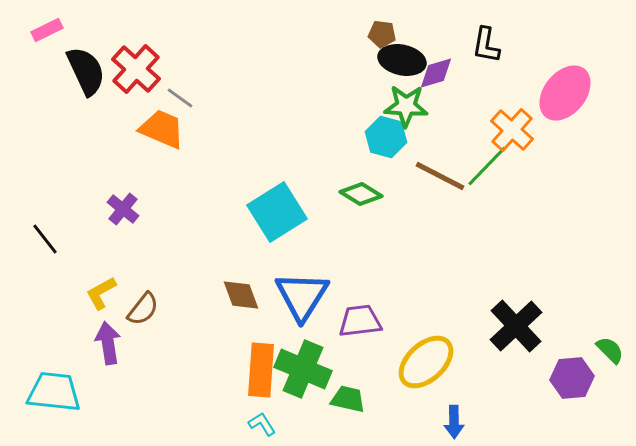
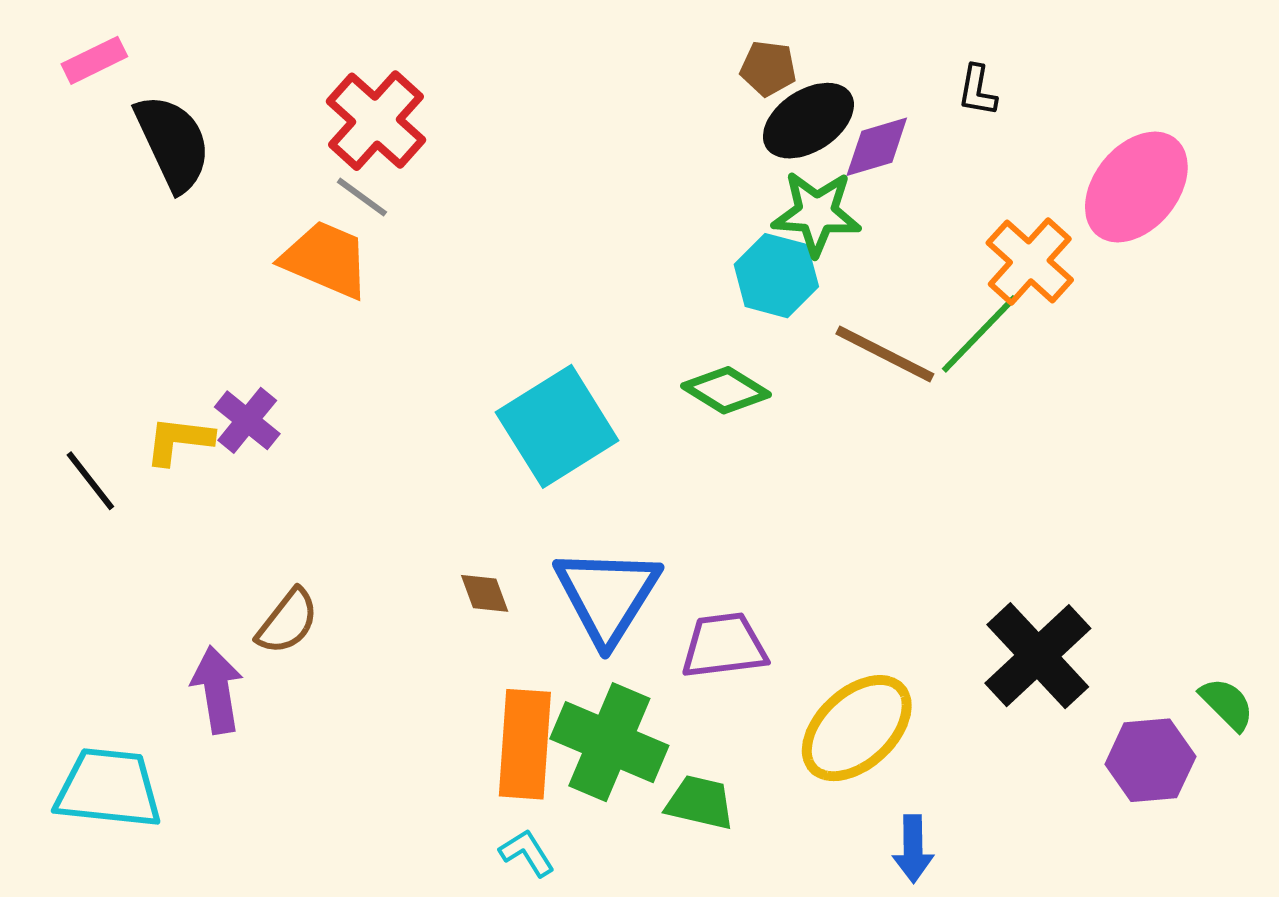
black L-shape: (486, 45) -> (977, 90), size x0.7
black ellipse: (402, 60) -> (808, 121), turned -45
red cross: (136, 69) -> (376, 121), moved
yellow L-shape: (101, 293) -> (179, 440), moved, turned 36
brown diamond: (241, 295) -> (485, 593), size x0.7

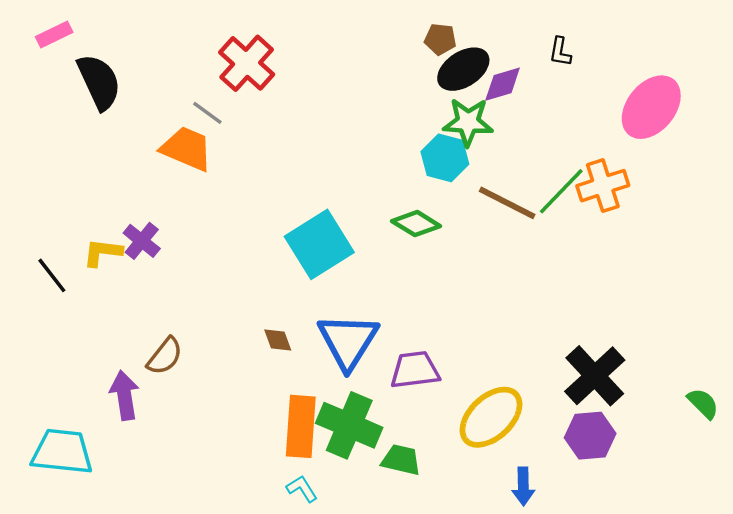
red cross: (376, 121) -> (247, 63), moved
orange cross: (1030, 261) -> (603, 186), moved, turned 30
purple hexagon: (1150, 760) -> (590, 436), moved

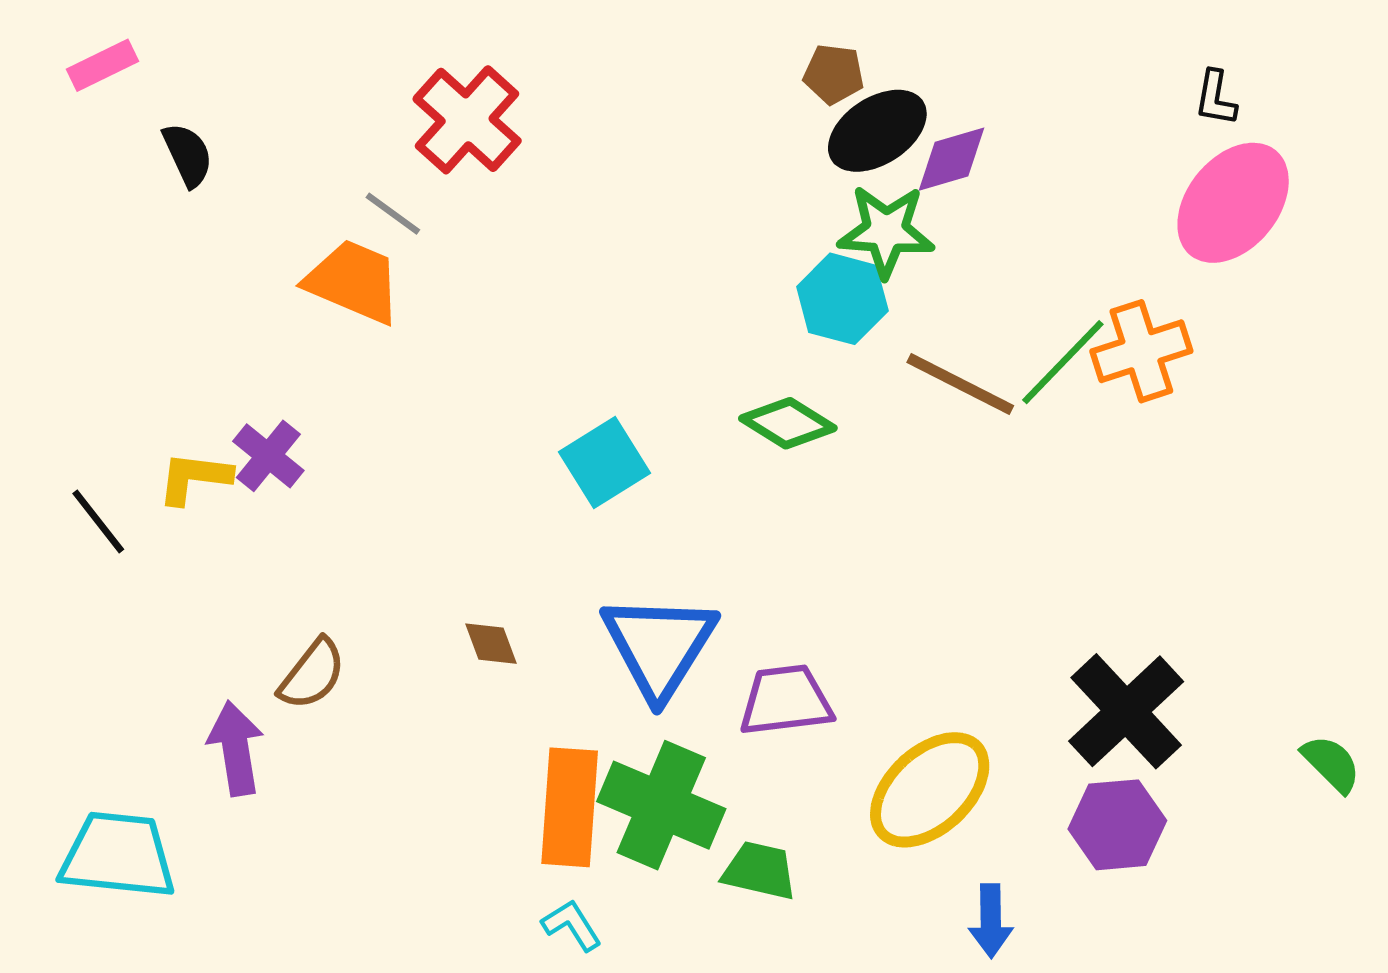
black L-shape: (560, 52) -> (1216, 98), moved
black semicircle: (99, 82) -> (188, 155), size x0.6
cyan square: (319, 244) -> (605, 462), size x0.7
brown diamond: (278, 340) -> (491, 644), moved

